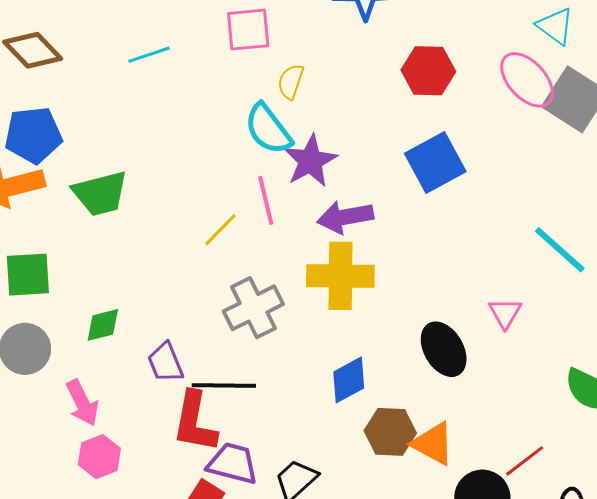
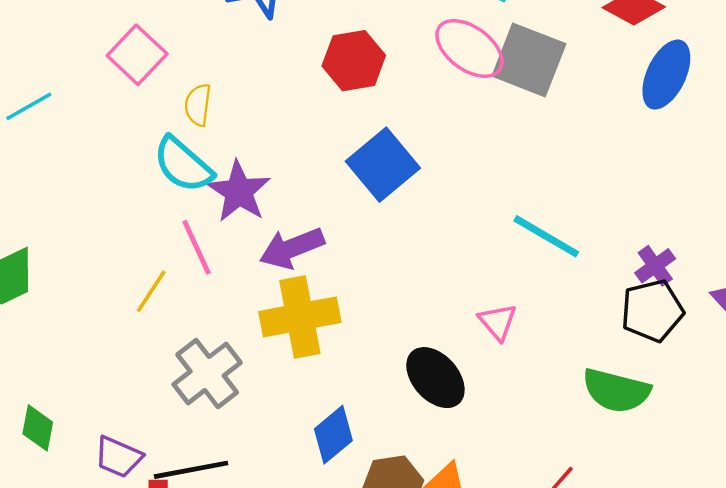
pink square: (248, 30) -> (137, 55), turned -30
green diamond: (103, 325) -> (38, 428), turned -54
purple trapezoid: (165, 363) -> (118, 457), turned -33

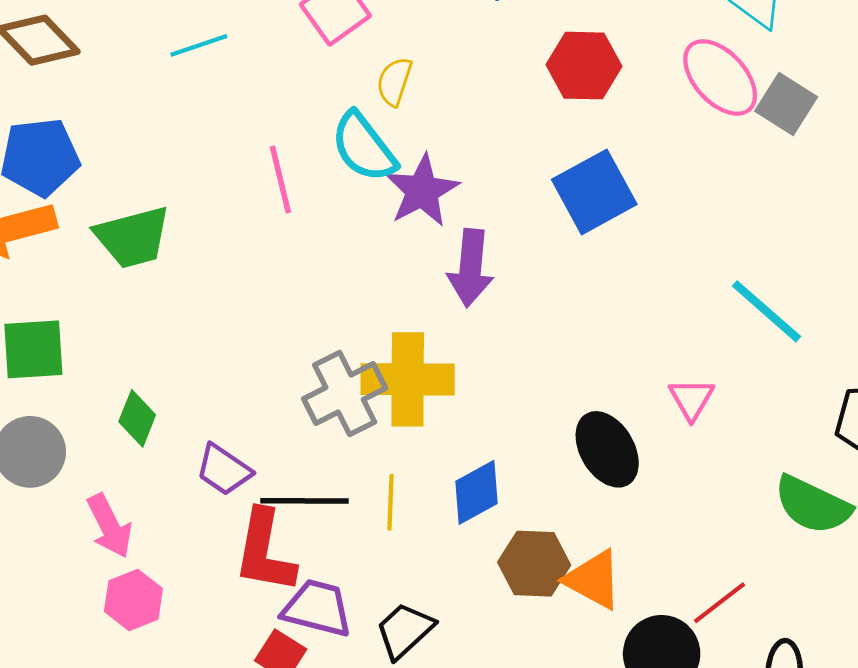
gray square: (529, 60) -> (786, 104), size x0.7
pink line: (197, 247) -> (280, 180), moved
purple arrow: (292, 248) -> (471, 268), turned -74
yellow line: (151, 291) -> (391, 502), moved, turned -42
yellow cross: (300, 317) -> (408, 379), moved

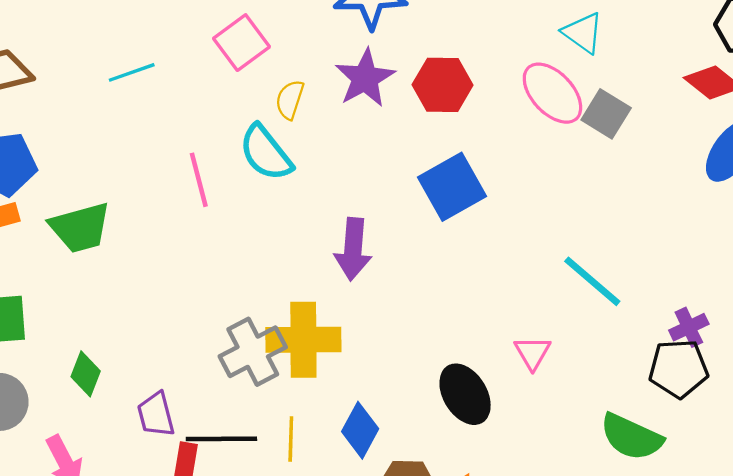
purple star: (422, 191) -> (365, 78), moved
purple trapezoid: (224, 470) -> (156, 414), turned 42
blue diamond: (477, 492) -> (360, 430), turned -32

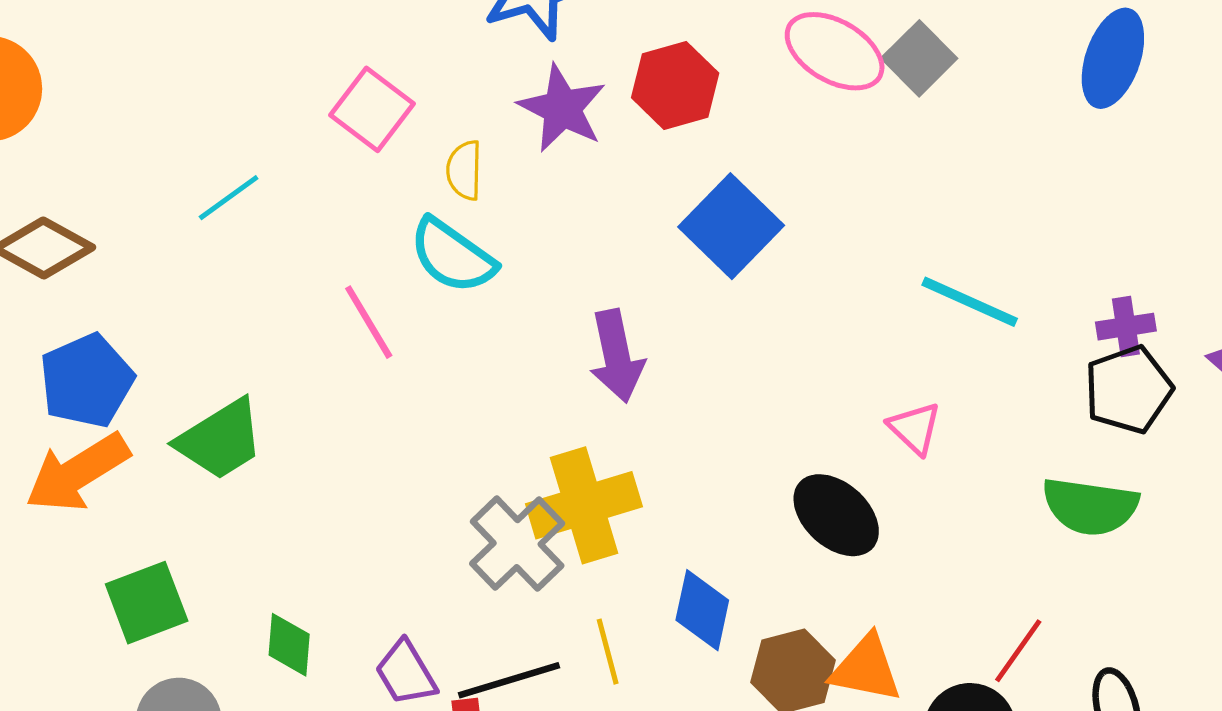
gray square: (606, 114) -> (919, 58), turned 30
purple cross: (689, 327) -> (1126, 327), turned 33

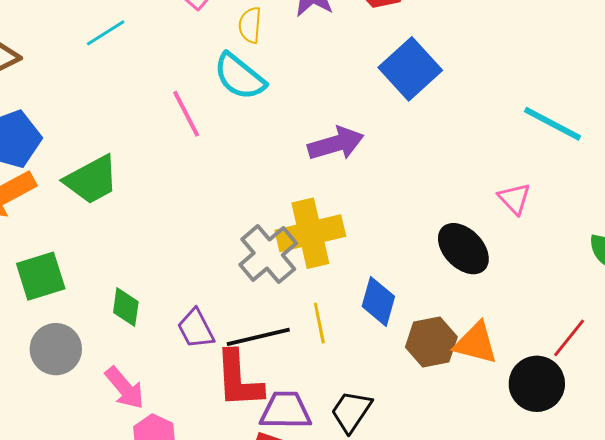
purple arrow: (617, 356) -> (336, 144), turned -98

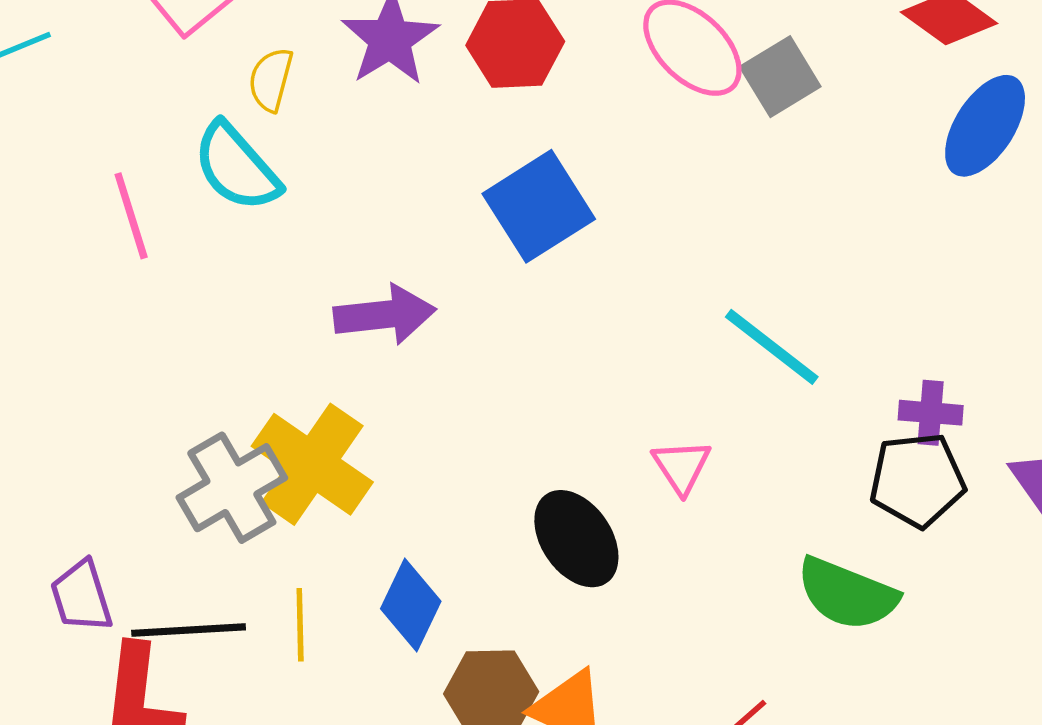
yellow cross: (310, 233) -> (312, 464), turned 38

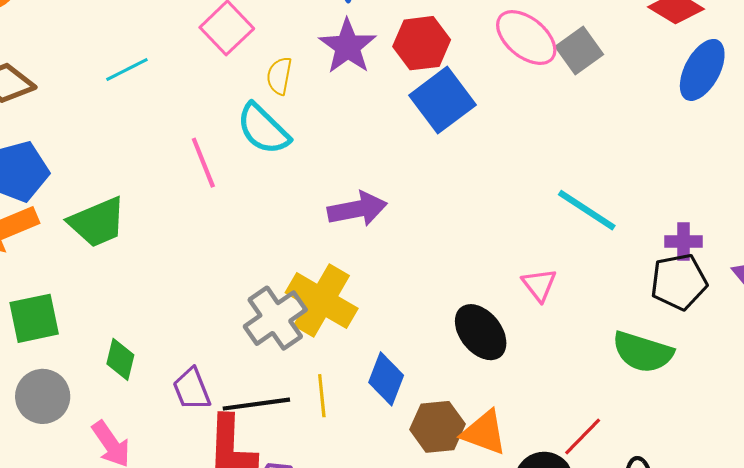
blue square: (539, 206) -> (442, 100), moved

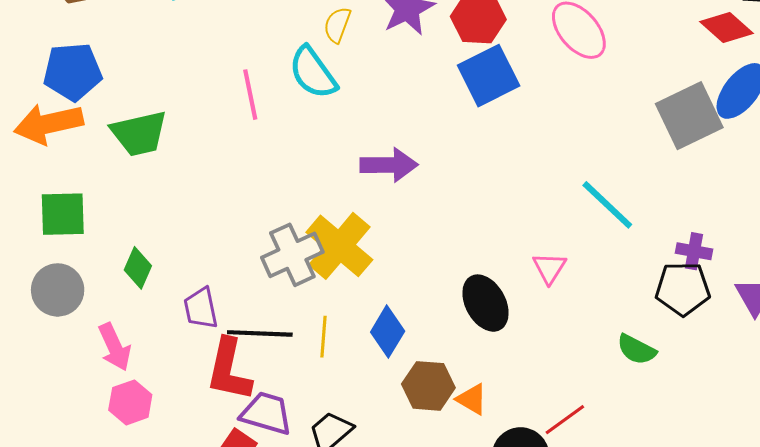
gray square: (579, 51) -> (689, 116), moved, size x1.5
green semicircle: (643, 352) -> (636, 350), size x0.7
orange triangle: (484, 433) -> (472, 399), size x0.7

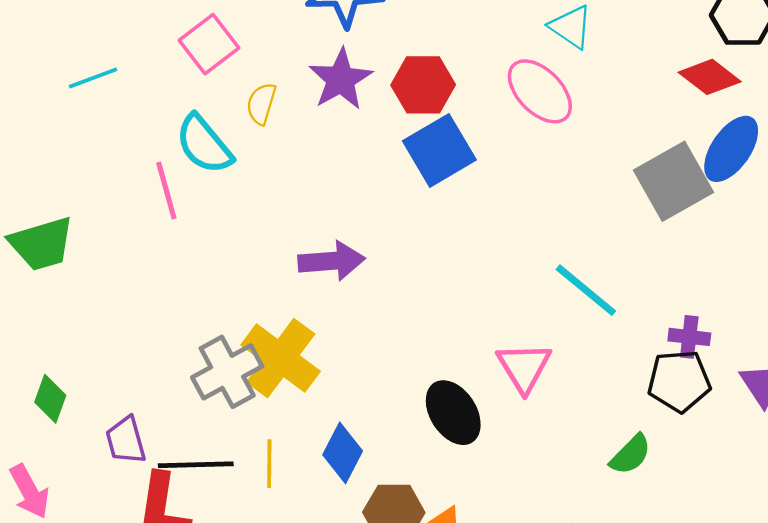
cyan semicircle: (313, 73) -> (204, 144), moved
pink triangle: (549, 268) -> (524, 367), size x1.4
green semicircle: (636, 350) -> (631, 455), turned -69

